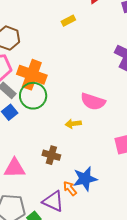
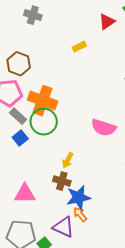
yellow arrow: (73, 124) -> (68, 160), moved, turned -56
blue star: (85, 179) -> (79, 197), moved

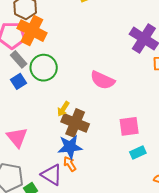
orange cross: (43, 101) -> (32, 31), moved
brown cross: (62, 181) -> (75, 123), moved, size x1.5
pink triangle: (25, 194) -> (17, 137), turned 45

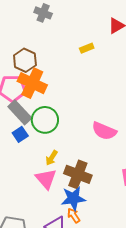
gray rectangle: (19, 59) -> (20, 112), size x1.4
yellow arrow: (63, 109) -> (52, 158), moved
pink triangle: (17, 137) -> (46, 179), moved

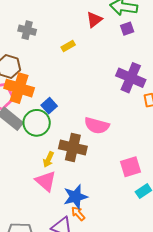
gray cross: (43, 13) -> (27, 30), moved
blue square: (20, 134) -> (49, 106), moved
brown cross: (78, 174) -> (73, 148), moved

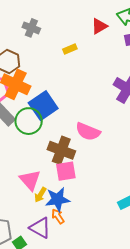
blue square: (49, 106) -> (43, 106), size x1.8
yellow arrow: (48, 159) -> (40, 195), moved
pink square: (131, 167) -> (66, 171), moved

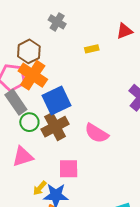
green circle: (29, 121) -> (29, 122), moved, size x0.7
brown cross: (61, 150) -> (55, 127), moved, turned 32
pink triangle: (30, 180) -> (23, 157), moved, turned 45

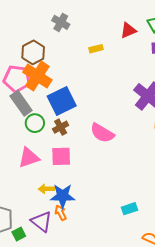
brown cross: (55, 127) -> (61, 127), size x0.6
pink square: (69, 169) -> (61, 156), moved
yellow arrow: (40, 188) -> (46, 189), turned 49

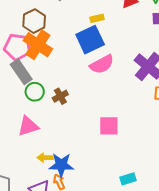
blue square: (62, 101) -> (90, 40), moved
pink semicircle: (102, 133) -> (102, 64), moved, turned -60
pink square: (61, 156) -> (109, 126), moved

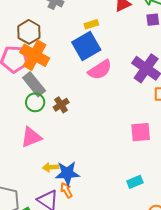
gray rectangle: (21, 72) -> (34, 84), moved
pink square: (109, 126) -> (141, 132), moved

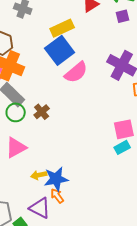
yellow rectangle: (91, 24) -> (62, 28), size x1.6
cyan rectangle: (135, 182) -> (122, 147), moved

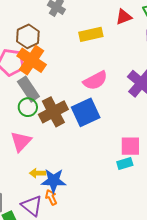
blue square: (60, 50) -> (86, 112), moved
brown cross: (42, 112) -> (53, 112), size x1.8
pink triangle: (16, 148) -> (21, 142), turned -30

